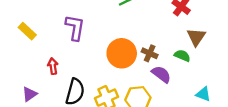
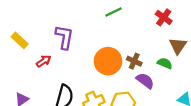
red arrow: (53, 66) -> (44, 61), moved, turned 64

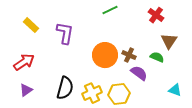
yellow rectangle: (20, 40) -> (31, 25), moved
red arrow: (44, 61) -> (24, 62), moved, size x1.5

